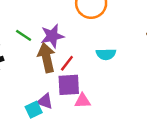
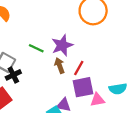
cyan semicircle: (106, 54) -> (118, 89), moved
brown arrow: (47, 58) -> (60, 65), size x0.6

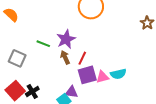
black cross: (13, 75) -> (32, 91), moved
pink triangle: (97, 100) -> (102, 77), moved

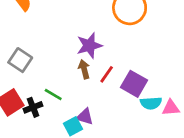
green line: (43, 44) -> (53, 95), moved
purple square: (87, 75) -> (134, 84), moved, turned 36
pink triangle: (102, 77) -> (171, 108), moved

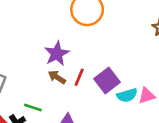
brown arrow: (84, 69) -> (57, 77), turned -30
purple square: (134, 84) -> (107, 81), turned 35

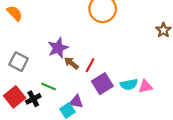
purple star: (57, 54) -> (58, 48), moved
purple square: (107, 81) -> (102, 84), moved

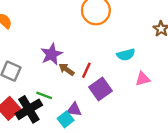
cyan semicircle: (129, 84) -> (126, 55), moved
pink triangle: (145, 86) -> (143, 79), moved
black cross: (33, 99) -> (29, 109), size x1.6

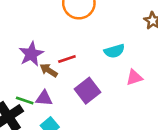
red line: (86, 70) -> (67, 59), moved, turned 49
purple triangle: (74, 109) -> (44, 98), moved

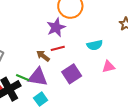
purple star: (31, 54) -> (56, 27), moved
purple triangle: (44, 98) -> (38, 77), size x1.5

